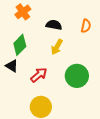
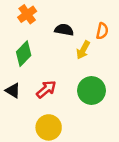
yellow arrow: (57, 47) -> (83, 50), moved
black triangle: (12, 66) -> (13, 91), moved

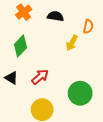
black semicircle: (64, 30) -> (55, 16), moved
green circle: (91, 91) -> (80, 93), moved

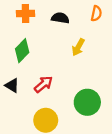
orange cross: (24, 12) -> (25, 13), turned 35
orange semicircle: (88, 26) -> (96, 13), moved

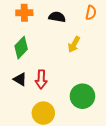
red arrow: (43, 84) -> (41, 79), turned 132
black triangle: (12, 85) -> (20, 79), moved

